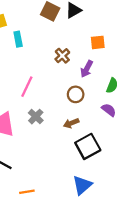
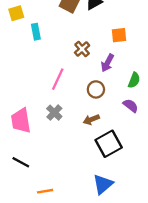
pink line: (27, 87) -> (58, 79), moved

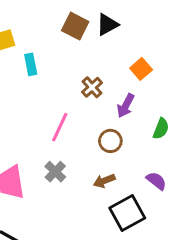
orange square: (119, 35) -> (141, 69), turned -35
purple semicircle: (131, 106) -> (156, 181), moved

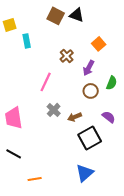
black triangle: (107, 25) -> (77, 15), turned 49
brown circle: (110, 141) -> (91, 91), moved
gray cross: (55, 172) -> (54, 110), moved

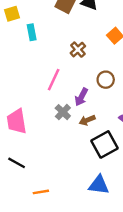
purple arrow: (89, 68) -> (81, 97), moved
brown circle: (91, 91) -> (106, 80), moved
blue triangle: (85, 173) -> (99, 185), turned 48

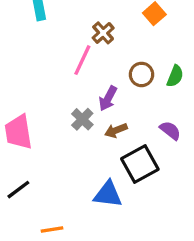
pink line: (54, 80) -> (82, 60), moved
black line: (17, 163) -> (18, 190), turned -66
blue triangle: (99, 185) -> (108, 194), moved

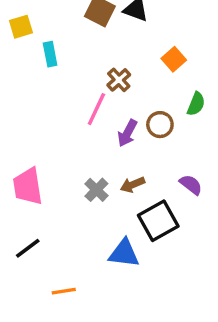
green semicircle: (175, 76) -> (196, 104), moved
purple arrow: (108, 98) -> (127, 133), moved
gray cross: (82, 119) -> (96, 190), moved

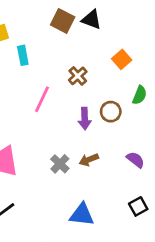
pink line: (96, 109) -> (42, 99), moved
purple arrow: (127, 133) -> (85, 118), turned -30
black square: (158, 221) -> (138, 206), moved, size x0.6

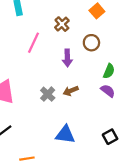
green semicircle: (140, 95) -> (109, 71), moved
brown circle: (111, 112) -> (91, 43), moved
black square: (138, 206) -> (110, 137), moved

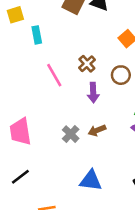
brown cross: (62, 24) -> (87, 64), moved
pink line: (33, 43) -> (54, 75), turned -55

